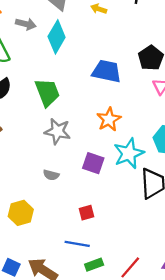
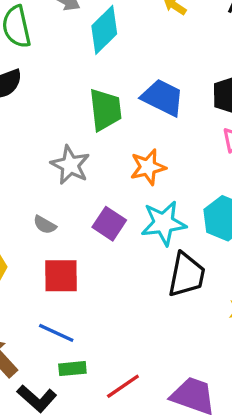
green trapezoid: (47, 92) -> (105, 110), moved
red square: (87, 213) -> (61, 276), moved, size x1.6

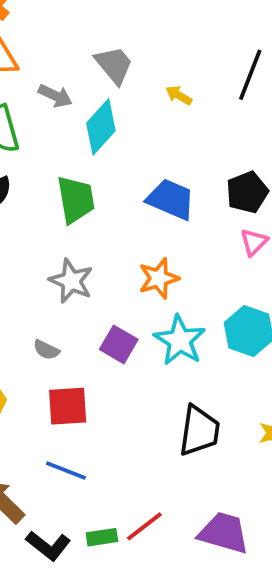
green trapezoid: (105, 110) -> (76, 200), moved
cyan star: (164, 223) -> (180, 340), turned -30
black trapezoid: (186, 275) -> (199, 431), moved
green rectangle: (72, 369) -> (102, 537), moved

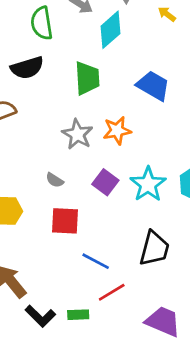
orange star: (159, 278) -> (117, 130), moved
blue line: (66, 471) -> (96, 261), moved
red line: (144, 526) -> (112, 292), moved

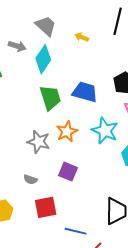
green trapezoid: (87, 78) -> (50, 98), moved
cyan star: (148, 184) -> (105, 131), moved

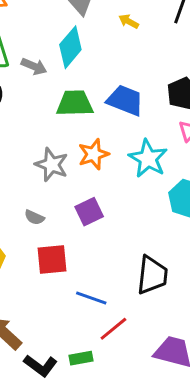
gray arrow: (17, 46) -> (34, 66), moved
green trapezoid: (50, 98) -> (75, 103), turned -80
purple square: (68, 172) -> (89, 212), turned 36

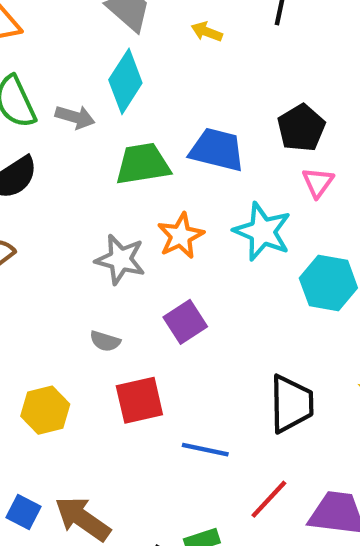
red line: (113, 329) -> (269, 499), moved

